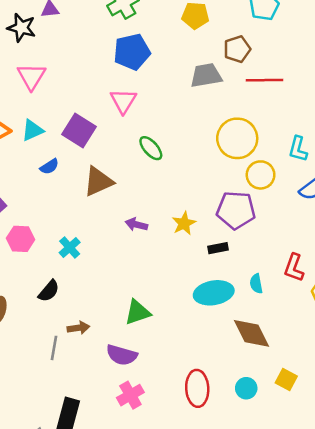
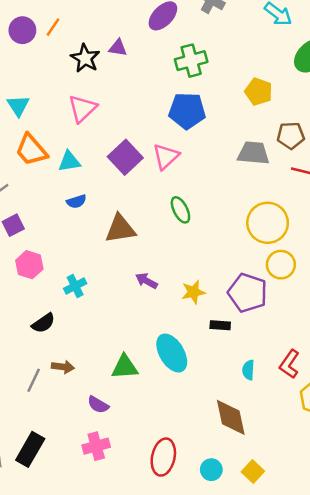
purple square: (79, 130) -> (125, 157), moved
cyan ellipse: (214, 293) -> (172, 353), moved, turned 54
purple semicircle: (122, 355) -> (98, 405), size x0.7

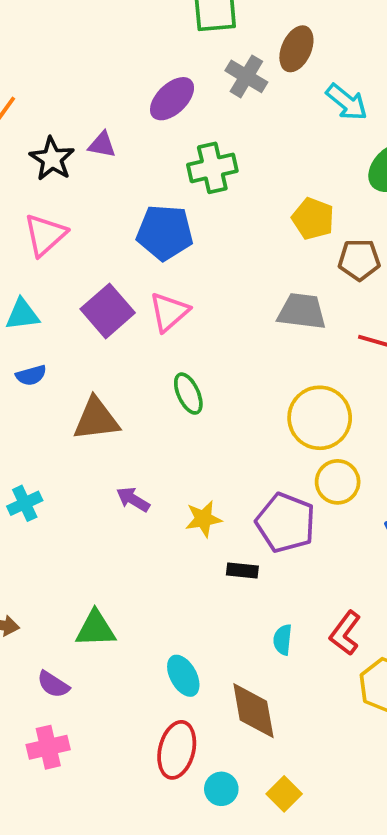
blue pentagon: (187, 111) -> (165, 232), moved
brown pentagon: (291, 135) -> (359, 260), moved
cyan ellipse: (172, 353) -> (183, 676), moved, size x0.7
red ellipse: (163, 457) -> (177, 750), moved

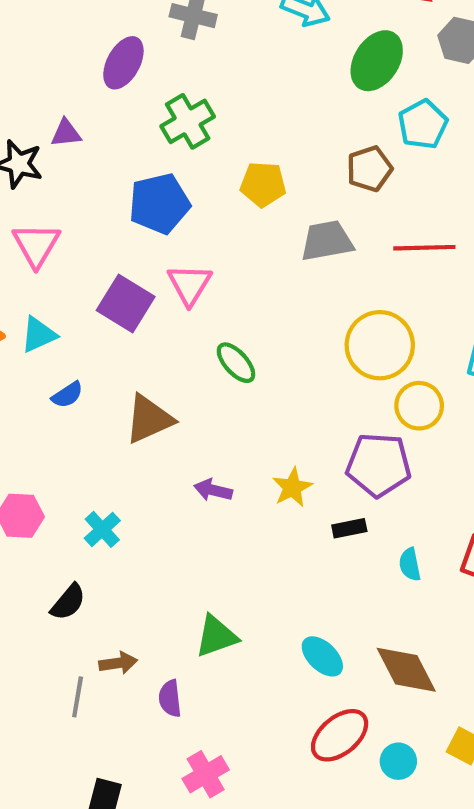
yellow pentagon: (313, 219) -> (263, 184), moved
cyan semicircle: (283, 640) -> (410, 564), moved
purple semicircle: (53, 684) -> (170, 698), moved, turned 68
red ellipse: (177, 750) -> (340, 735), turned 54

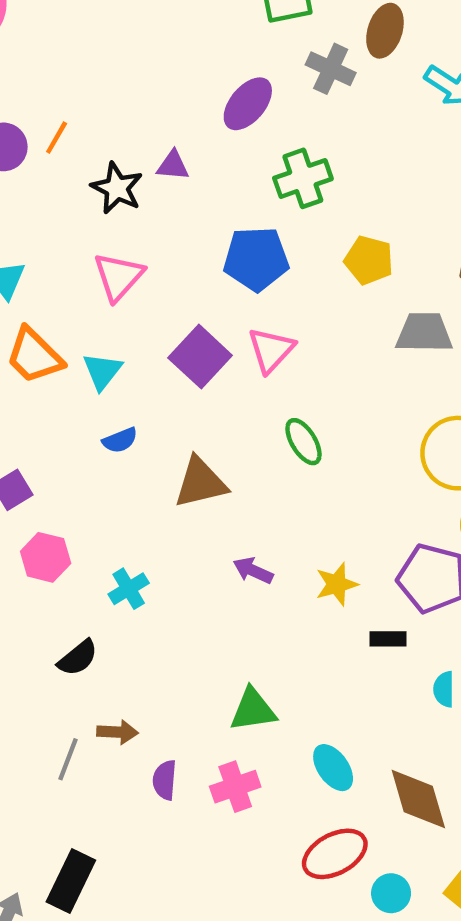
cyan triangle: (39, 335) -> (102, 371), turned -39
green triangle: (216, 636) -> (253, 710), moved
pink cross: (206, 774) -> (235, 787), moved

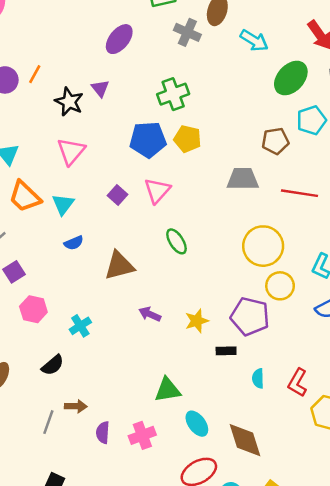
purple ellipse: (248, 104) -> (119, 39), moved
purple triangle: (173, 166) -> (100, 88), turned 48
yellow pentagon: (369, 260) -> (187, 139), moved
purple square: (200, 357) -> (118, 195), size x0.6
green triangle: (253, 710) -> (168, 390), moved

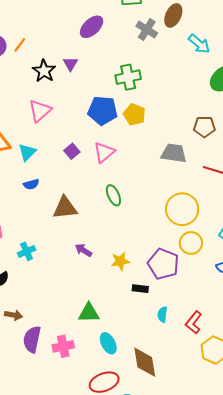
purple semicircle: (103, 433) -> (32, 339), size x1.5

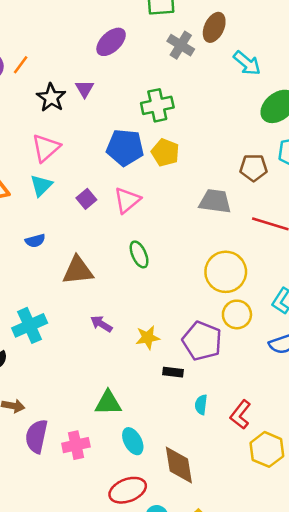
cyan triangle: (27, 152) -> (41, 185), moved
cyan cross: (27, 251) -> (30, 325), size x1.5

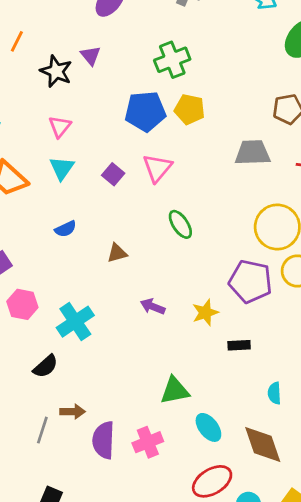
pink triangle: (46, 148) -> (60, 127), size x0.7
brown triangle: (78, 270) -> (117, 253), size x0.6
purple pentagon: (202, 341) -> (250, 281), moved
cyan semicircle: (201, 405) -> (274, 393), moved

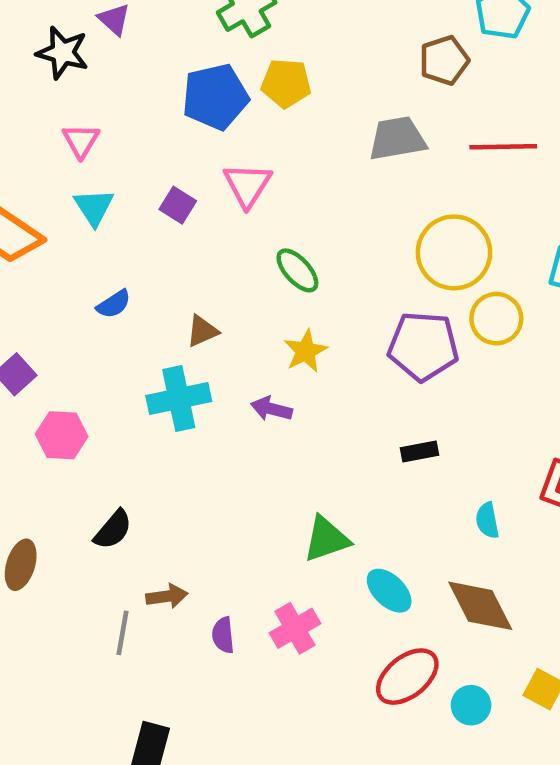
yellow star: (205, 313) -> (306, 351), moved
cyan cross: (75, 322) -> (179, 399), moved, turned 30
purple semicircle: (103, 440) -> (223, 635), size x0.6

